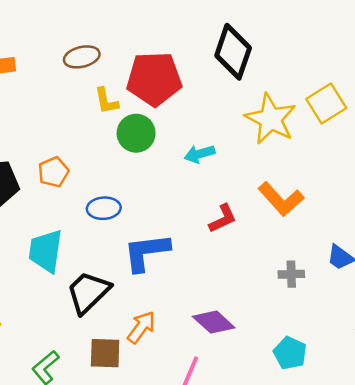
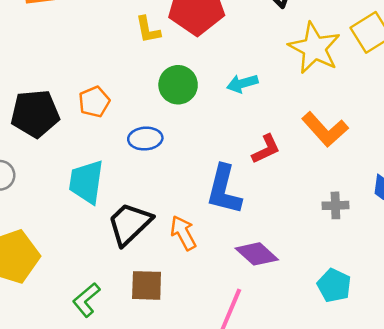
green circle: (136, 133) -> (178, 85), moved
blue L-shape: (146, 252) -> (224, 190), moved, turned -69
orange arrow: (141, 327) -> (183, 233), moved, turned -64

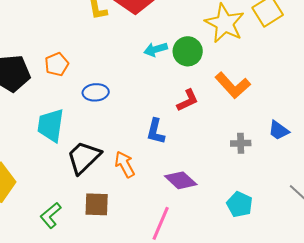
cyan arrow: (242, 83) -> (156, 49), moved
green circle: (178, 85) -> (188, 51), moved
blue L-shape: (224, 190) -> (156, 131), size x0.7

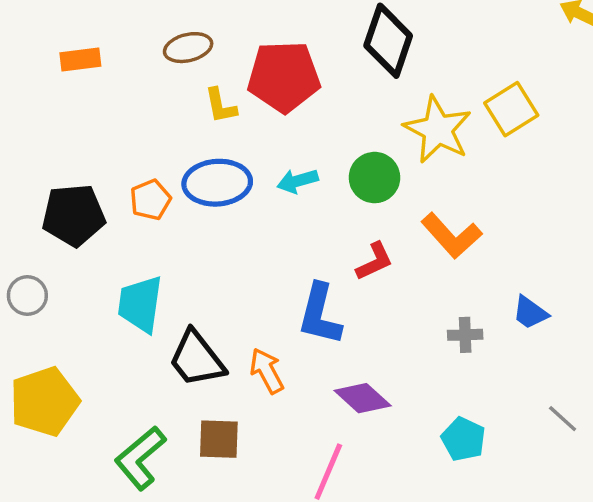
cyan arrow: (156, 49) -> (298, 181), moved
blue ellipse: (96, 92) -> (217, 183), moved, size x1.5
blue L-shape: (156, 131) -> (320, 314), size x1.4
black trapezoid: (84, 157) -> (197, 359), turned -84
green L-shape: (51, 215) -> (140, 458), size x1.4

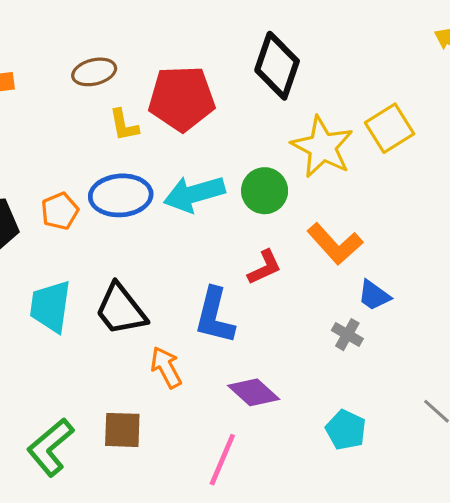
cyan arrow: (298, 181) -> (194, 194), size x1.6
blue trapezoid: (530, 313) -> (374, 295), moved
gray cross: (465, 335) -> (347, 335), turned 32
black trapezoid: (197, 359) -> (121, 310), moved

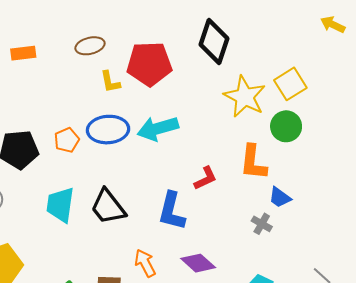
green circle: (265, 191) -> (286, 126), moved
orange L-shape: (335, 244) -> (253, 162), turned 48
orange arrow: (166, 367) -> (145, 263), moved

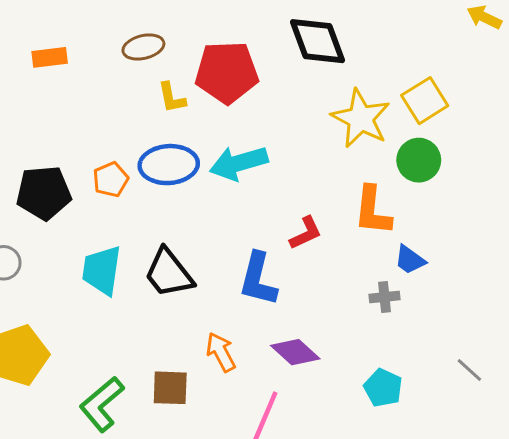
black diamond: (214, 42) -> (318, 41), turned -39
gray cross: (262, 224) -> (385, 297), turned -36

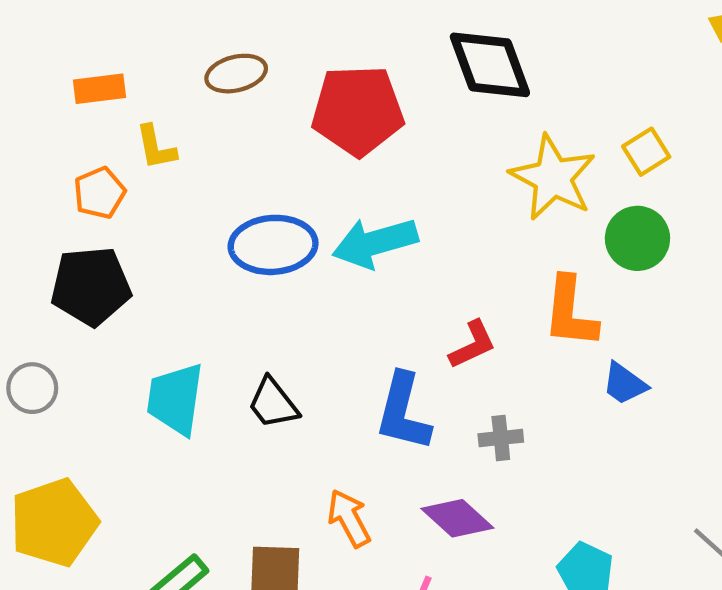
yellow L-shape: (172, 98) -> (156, 147), moved
yellow square: (425, 101) -> (646, 152), size x0.7
orange pentagon: (111, 179) -> (99, 193), moved
black trapezoid: (169, 273) -> (273, 403), size x0.7
gray cross: (385, 297) -> (501, 438), moved

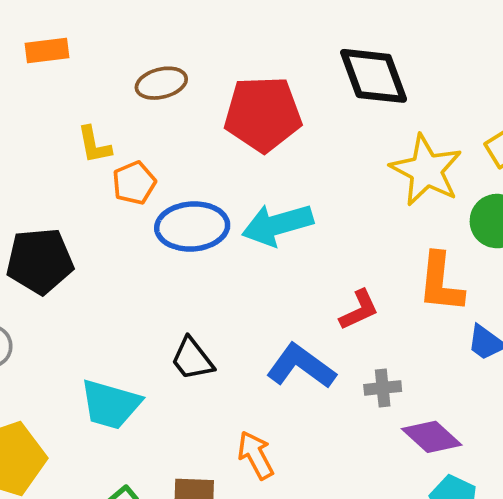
orange rectangle: (99, 89) -> (47, 50), moved
orange pentagon: (99, 193) -> (134, 183), moved
cyan trapezoid: (175, 399) -> (111, 404), moved, turned -82
blue L-shape: (403, 412) -> (301, 366), turned 112
purple diamond: (457, 518) -> (432, 437), moved

